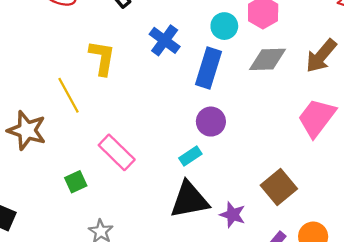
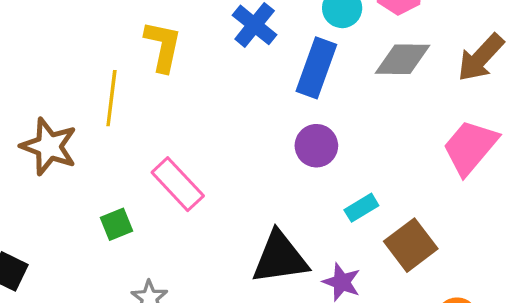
yellow line: (68, 95) -> (111, 98), turned 33
cyan rectangle: (190, 156) -> (361, 208), moved

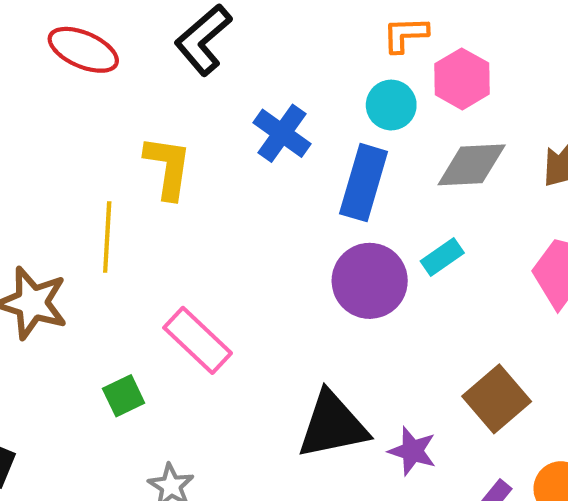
purple circle: (316, 146) -> (370, 281), size x1.4
cyan rectangle: (361, 208) -> (442, 257), moved

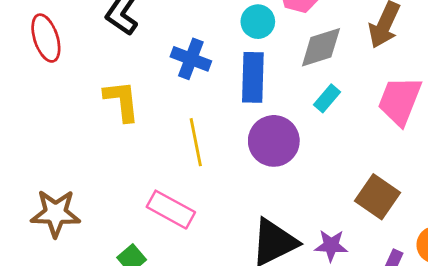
red ellipse: (83, 50) -> (46, 38), turned 63
yellow line: (107, 237) -> (196, 142), moved
cyan rectangle: (442, 257) -> (327, 98), moved

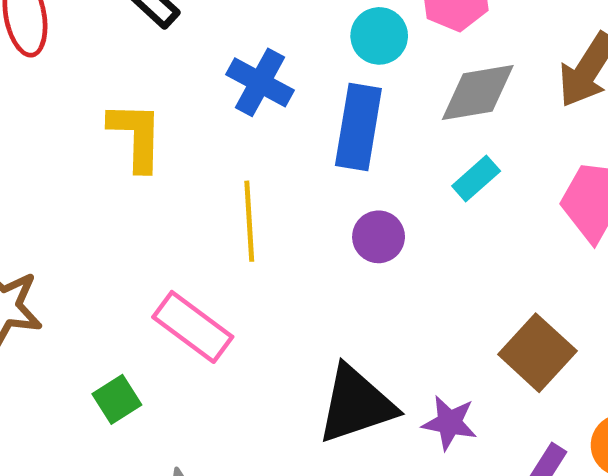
purple circle: (274, 141) -> (379, 237), size x0.6

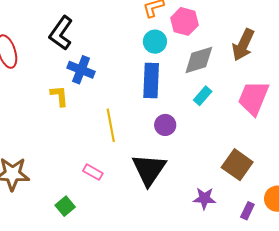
blue cross: (260, 82) -> (81, 70), moved
yellow L-shape: (136, 136) -> (59, 96), size x0.7
pink rectangle: (193, 327) -> (93, 172), size x0.6
black triangle: (356, 404) -> (149, 170), moved, turned -30

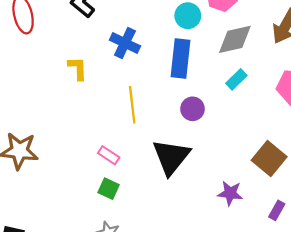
blue cross: (81, 70) -> (125, 43), moved
green square: (65, 206) -> (109, 189), moved, turned -30

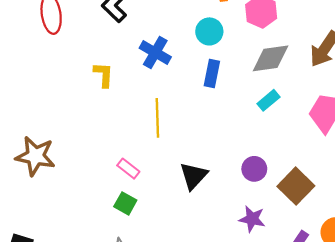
cyan circle: (188, 16) -> (209, 31), moved
blue rectangle: (180, 58) -> (212, 74), size x0.7
purple circle: (193, 109) -> (254, 169), moved
black triangle: (171, 157) -> (194, 176), size x0.7

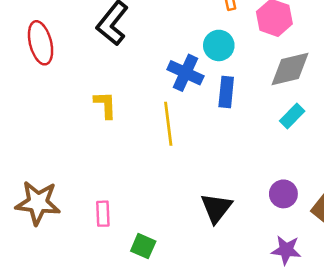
blue cross: (155, 53) -> (185, 73), moved
yellow line: (157, 118) -> (168, 124), moved
pink rectangle: (128, 169) -> (103, 214), moved, turned 55

